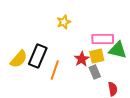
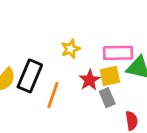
yellow star: (64, 22) -> (71, 49), moved

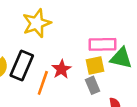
yellow star: (71, 49) -> (37, 23), moved, size x1.6
red star: (90, 80) -> (62, 69), moved

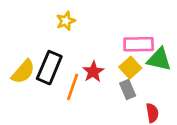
yellow star: (37, 23) -> (66, 21), size x0.6
yellow square: (95, 65) -> (130, 68), turned -30

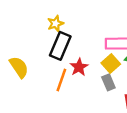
black rectangle: (49, 68) -> (60, 46), moved
yellow semicircle: (23, 72) -> (19, 67), turned -75

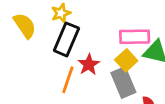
yellow semicircle: (19, 67) -> (25, 26), moved
gray rectangle: (108, 82) -> (123, 83), size x1.5

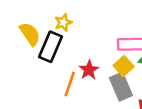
black rectangle: (66, 39) -> (50, 47), moved

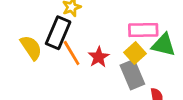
yellow semicircle: (30, 34) -> (31, 48), moved
orange line: (70, 84) -> (72, 53), moved, turned -50

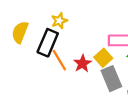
yellow semicircle: (31, 48) -> (20, 32), moved, turned -125
yellow square: (135, 53) -> (103, 58), moved

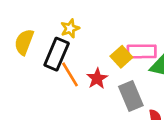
yellow square: (103, 58) -> (121, 57), moved

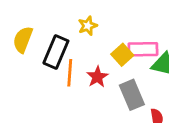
yellow star: (70, 28) -> (88, 26), moved
orange line: (70, 74) -> (70, 73), turned 35

